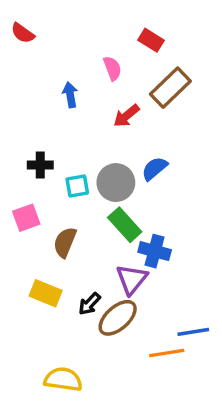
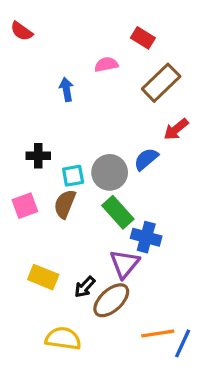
pink semicircle: (112, 68) -> (106, 64), turned -80
red arrow: (126, 116) -> (176, 129), moved
brown semicircle: (65, 242) -> (65, 204), moved
blue line: (193, 332) -> (183, 343), moved, turned -56
yellow semicircle: (63, 379) -> (63, 338), moved

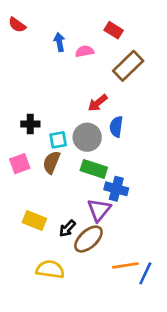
blue arrow: (66, 89) -> (59, 42), moved
red arrow: (176, 129) -> (98, 103), moved
blue semicircle: (146, 159) -> (116, 127), turned -42
green rectangle: (118, 212) -> (94, 169), turned -30

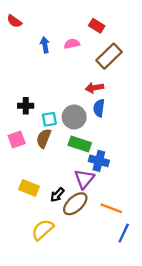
blue arrow: (59, 42) -> (45, 45), moved
red arrow: (98, 103) -> (94, 88), moved, turned 30
orange line: (125, 265) -> (111, 208), moved, turned 30
yellow semicircle: (50, 269) -> (43, 230), turned -50

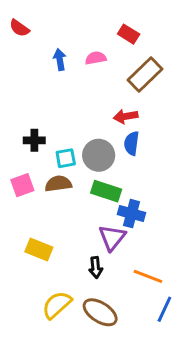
brown semicircle: (44, 138) -> (58, 184), turned 60
black arrow: (57, 195) -> (96, 267), moved, turned -49
brown ellipse: (75, 204) -> (100, 312), moved, turned 75

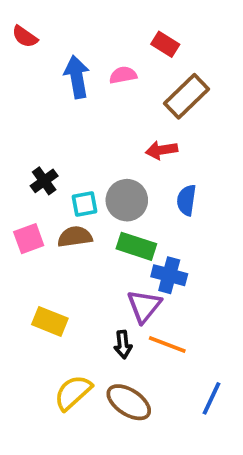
blue arrow: (60, 60) -> (77, 77), size x1.5
black cross: (34, 140) -> (44, 181), turned -36
blue semicircle: (132, 143) -> (186, 200), moved
orange line: (148, 276) -> (167, 344), moved

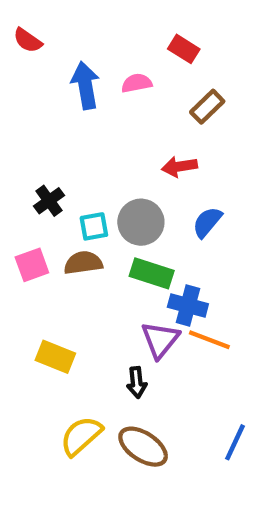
brown rectangle: (186, 96) -> (207, 107), size x0.7
blue semicircle: (186, 200) -> (207, 222), turned 32
orange line: (167, 344) -> (209, 340), moved

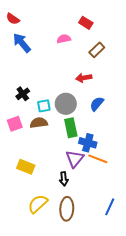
blue arrow: (85, 85) -> (22, 43), moved, turned -30
green rectangle: (152, 273) -> (71, 128), turned 60
brown ellipse: (143, 447) -> (67, 209), turned 60

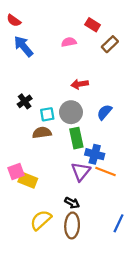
brown rectangle: (97, 50) -> (110, 44), moved
red arrow: (84, 78) -> (80, 84), moved
pink square: (15, 124) -> (16, 172), moved
black arrow: (64, 179) -> (72, 203), moved, turned -56

